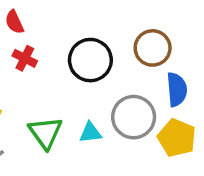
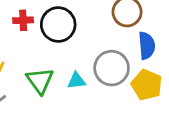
red cross: (25, 58) -> (23, 20), turned -30
black circle: (90, 60) -> (58, 25), moved

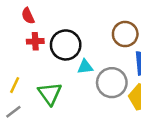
cyan triangle: (76, 81) -> (85, 67), moved

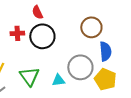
red semicircle: (28, 16) -> (37, 12), moved
cyan triangle: (85, 67) -> (58, 80), moved

